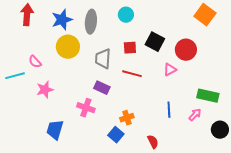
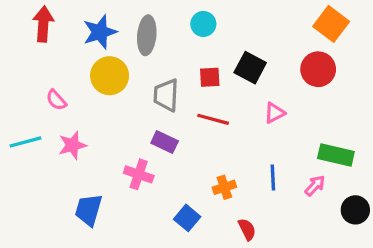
red circle: (186, 50) -> (318, 69), moved
cyan line: (15, 76) -> (25, 142), moved
orange cross: (127, 118) -> (224, 187), moved

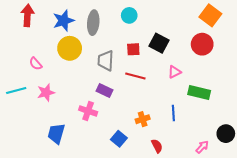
green rectangle: (336, 155) -> (199, 92), moved
pink arrow: (315, 186) -> (202, 147), moved

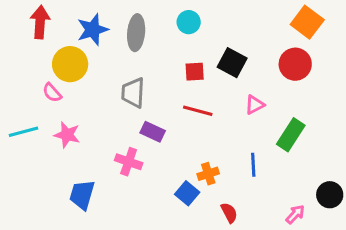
yellow circle: (70, 48) -> (70, 64), moved
gray trapezoid: (106, 61) -> (133, 93), moved
pink star: (46, 92) -> (67, 135), turned 30
green rectangle: (199, 92) -> (291, 135), turned -70
blue square: (119, 139) -> (187, 193), moved

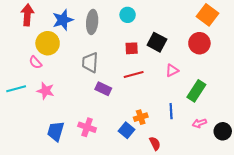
red line: (198, 111) -> (134, 75), turned -30
pink cross: (129, 162) -> (87, 127), moved
pink arrow: (295, 214) -> (199, 123), moved, turned -152

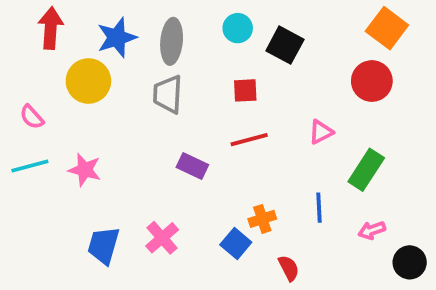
black square: (157, 42) -> (285, 45), moved
pink semicircle: (35, 62) -> (32, 117), moved
gray trapezoid: (90, 62) -> (168, 94), moved
pink cross: (87, 127) -> (162, 238), turned 30
black circle: (223, 131) -> (410, 262), moved

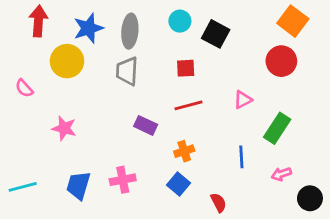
cyan line: (30, 166) -> (23, 187), moved
orange cross: (262, 219) -> (184, 151), moved
pink cross: (162, 238) -> (123, 180), turned 30

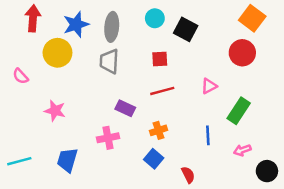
pink cross: (123, 180) -> (108, 138), moved

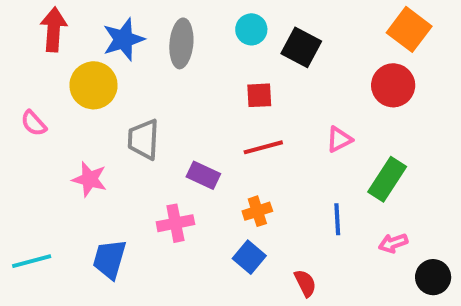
gray trapezoid: (109, 61) -> (143, 139), moved

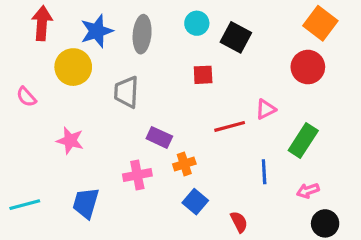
gray trapezoid: (143, 139) -> (126, 92), moved
red line: (263, 147) -> (230, 126), moved
orange cross: (257, 211) -> (184, 164), moved
black circle: (433, 277) -> (325, 223), moved

